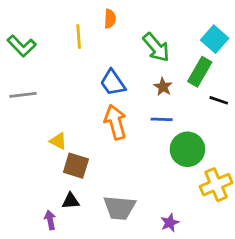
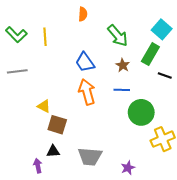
yellow line: (79, 36) -> (45, 37), moved

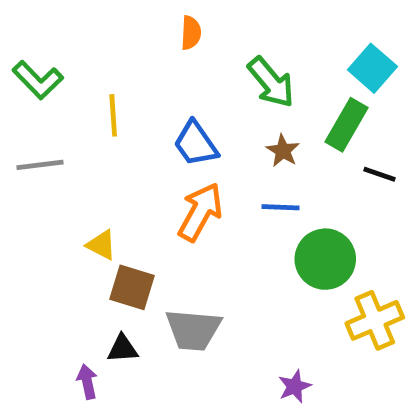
yellow line: (45, 37) -> (113, 115), moved
orange arrow: (87, 92) -> (200, 212), turned 45
gray trapezoid: (90, 156) -> (193, 330), moved

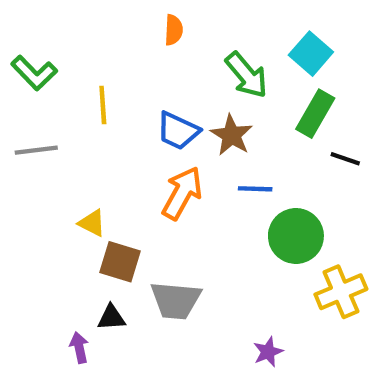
cyan square: (372, 68) -> (311, 54), moved
blue trapezoid: (196, 144) -> (178, 131), turned -30
brown star: (283, 151) -> (232, 135), moved, size x1.4

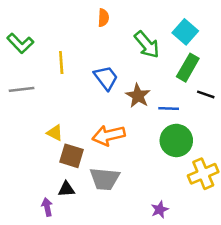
blue trapezoid: (178, 131) -> (106, 78), turned -152
brown star: (232, 135) -> (138, 96), moved
blue line: (255, 189) -> (169, 109), moved
orange arrow: (182, 193) -> (109, 135), moved, turned -132

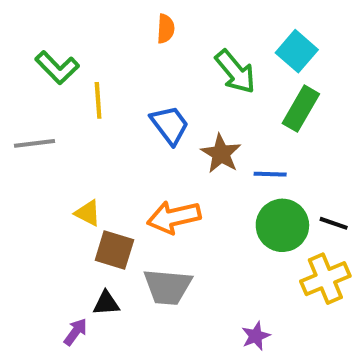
green L-shape: (20, 43) -> (57, 68), moved
black line: (206, 94) -> (334, 223), moved
purple arrow: (47, 207) -> (75, 332), turned 48

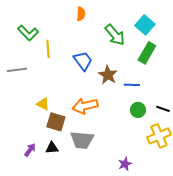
green circle: (282, 225) -> (138, 110), size x0.6
purple arrow: (75, 332) -> (30, 150), moved

